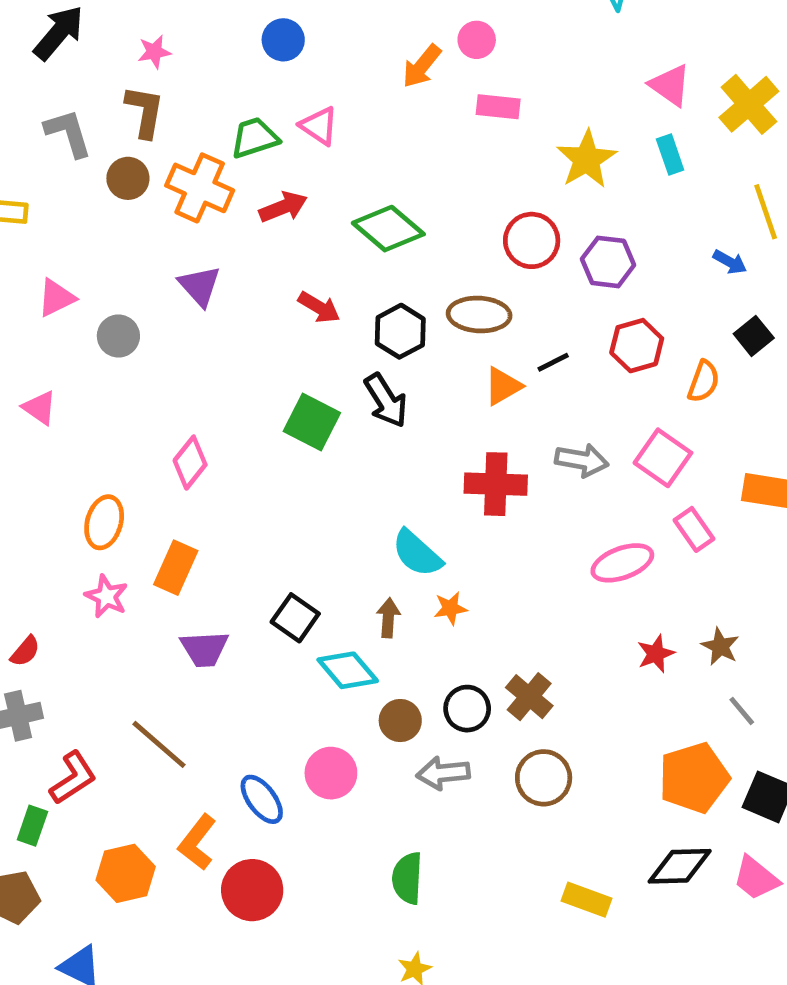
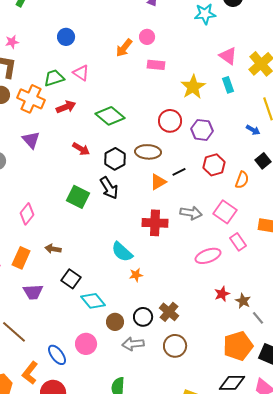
brown arrow: (388, 618) -> (53, 249), moved, turned -84
brown star: (720, 646) -> (243, 301), moved

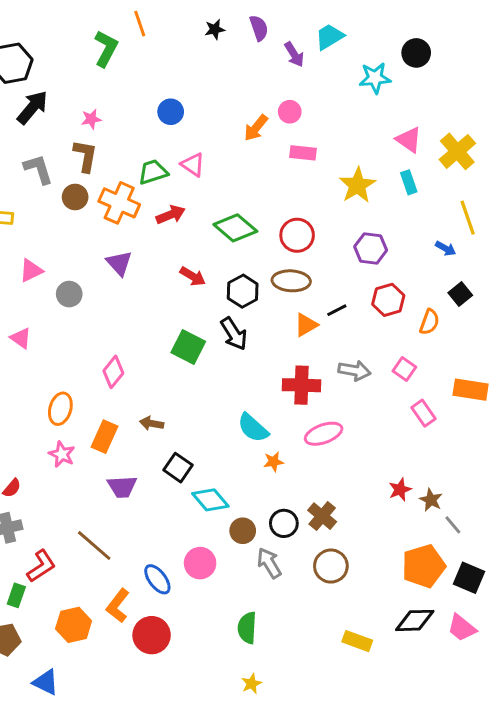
red circle: (170, 121) -> (297, 235), moved
pink square: (225, 212) -> (404, 369), size x0.7
pink ellipse: (208, 256) -> (324, 434), moved
gray arrow: (133, 344) -> (269, 563), turned 65

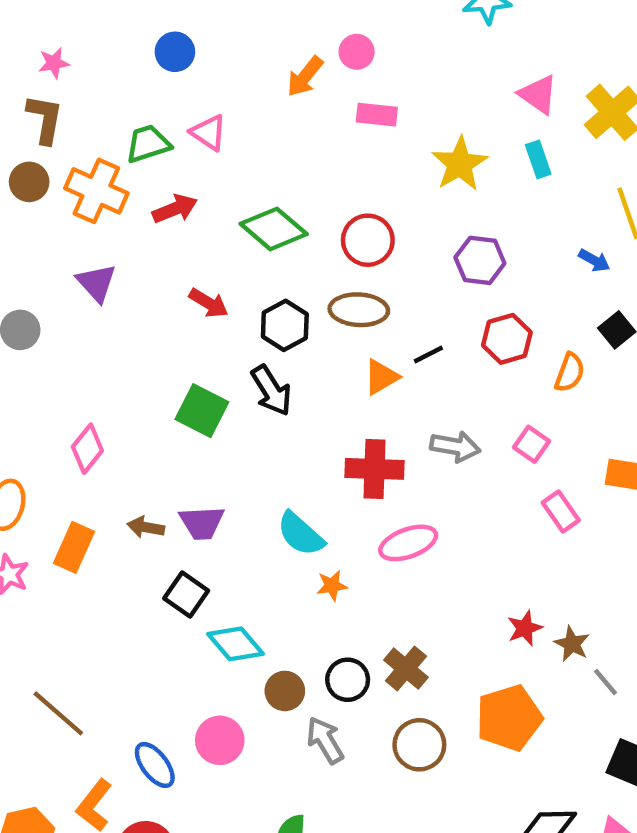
purple trapezoid: (122, 487) -> (202, 523), moved
orange pentagon: (424, 566) -> (509, 718), moved

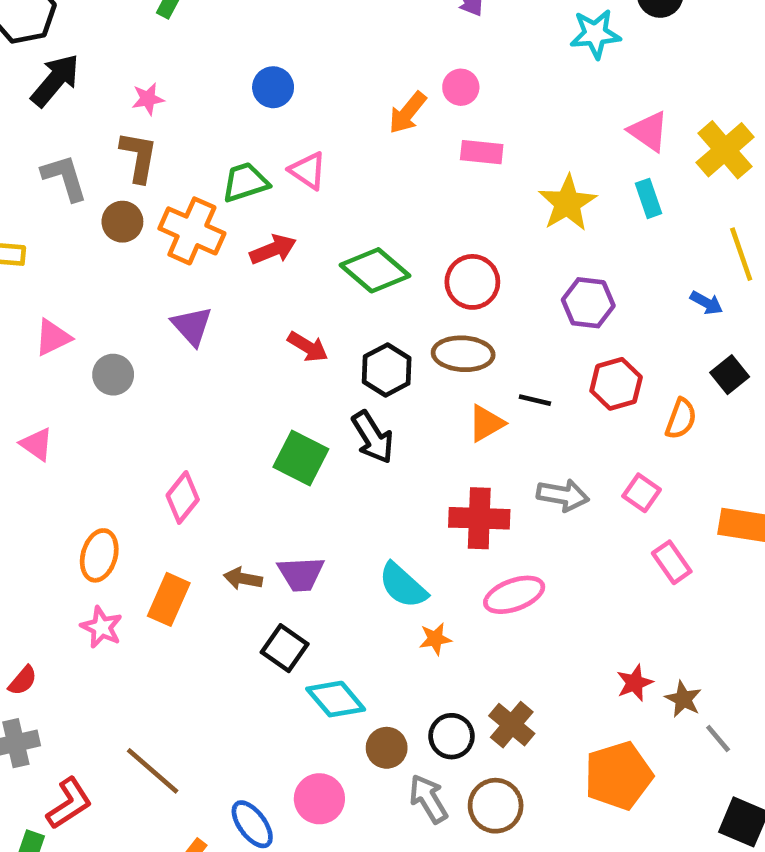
black line: (428, 355) -> (535, 400), turned 40
brown circle: (419, 745) -> (496, 806), moved

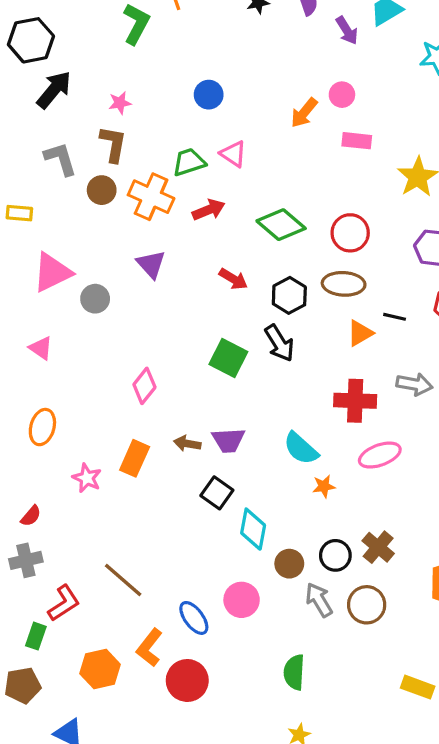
pink triangle: (53, 338) -> (52, 272), size x1.5
orange ellipse: (99, 555) -> (42, 427), moved
cyan diamond: (336, 699) -> (253, 529), turned 51

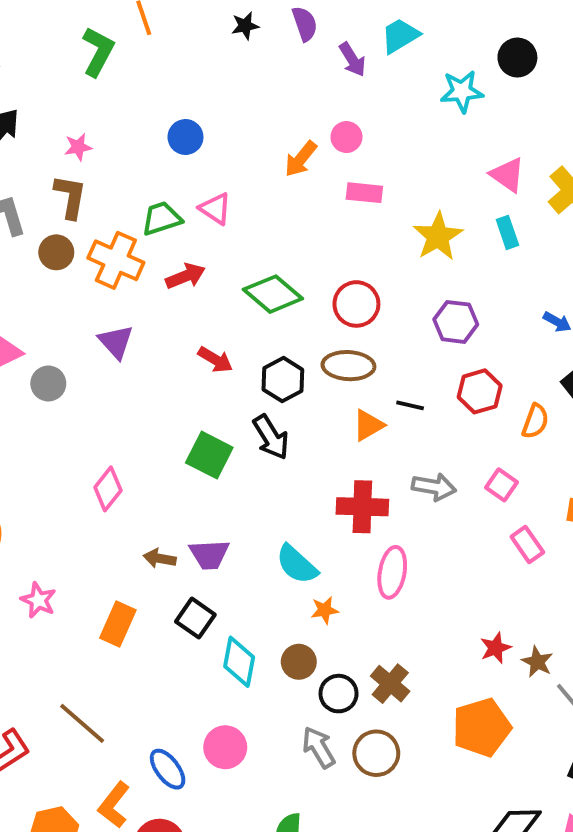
pink ellipse: (380, 455) -> (392, 572), turned -60
orange rectangle: (135, 458) -> (118, 624), moved
brown circle: (289, 564) -> (299, 662), moved

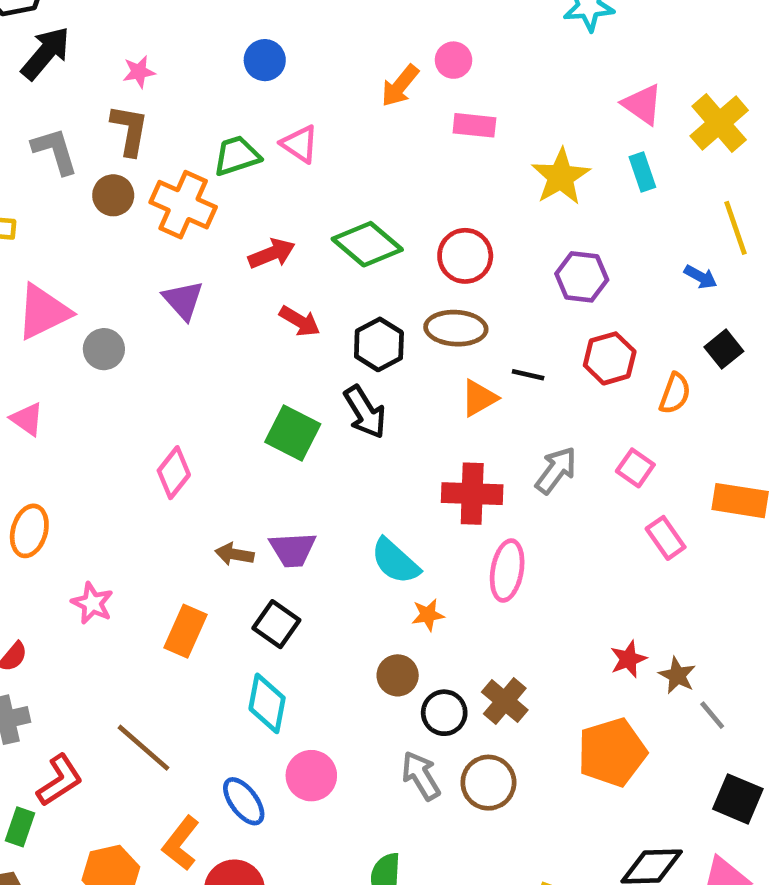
red arrow: (185, 276) -> (272, 254), moved
gray arrow: (434, 487) -> (556, 470), turned -63
cyan diamond: (239, 662) -> (267, 703), moved

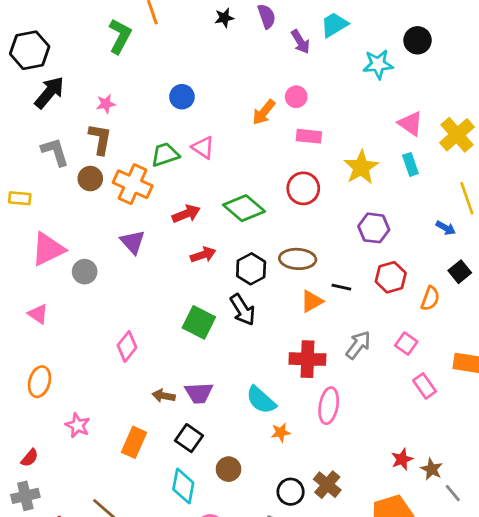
red circle: (465, 256) -> (303, 188), moved
red arrow: (300, 321) -> (203, 255), turned -50
brown circle: (398, 675) -> (228, 469), moved

